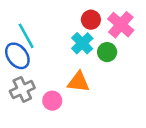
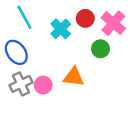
cyan line: (26, 36) -> (24, 17), moved
cyan cross: (82, 43) -> (61, 29), moved
pink circle: (52, 101) -> (43, 85), moved

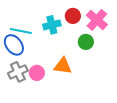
cyan line: (24, 17) -> (21, 31), moved, turned -50
cyan cross: (61, 29) -> (52, 25), turned 30

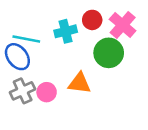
green circle: (86, 42) -> (109, 53), size x1.5

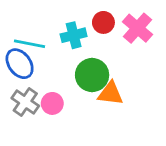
green circle: (109, 53) -> (92, 75), moved
orange triangle: (80, 83) -> (111, 93), moved
gray cross: (23, 91) -> (25, 102), turned -30

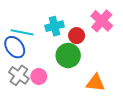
red circle: (103, 22) -> (77, 36), moved
orange triangle: (111, 93) -> (95, 83), moved

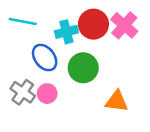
cyan line: (22, 32) -> (23, 22), moved
red circle: (77, 36) -> (93, 24), moved, size x1.5
blue ellipse: (15, 47) -> (45, 58), moved

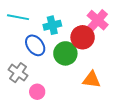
red circle: (93, 24) -> (83, 37), moved
pink circle: (47, 94) -> (37, 92), moved

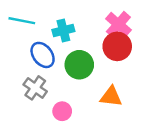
red circle: (83, 37) -> (117, 46), moved
gray cross: (18, 73) -> (35, 88), moved
pink circle: (37, 92) -> (62, 111), moved

